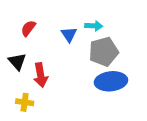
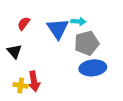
blue triangle: (69, 34) -> (58, 29), size x1.6
red arrow: (41, 75) -> (34, 81), moved

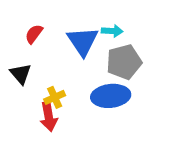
blue ellipse: (93, 68) -> (111, 96), moved
yellow cross: (21, 85) -> (55, 97), moved, turned -32

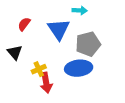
cyan arrow: (112, 31) -> (80, 10), moved
red arrow: (49, 117) -> (46, 83), moved

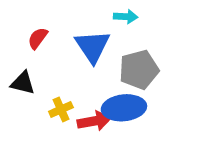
black triangle: (15, 52) -> (23, 83), turned -35
red arrow: (46, 83) -> (94, 121), moved, turned -90

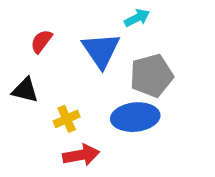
cyan arrow: (126, 17) -> (137, 18), turned -30
red arrow: (94, 121) -> (81, 155), moved

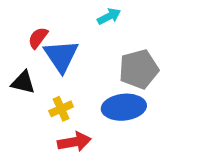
cyan arrow: (137, 18) -> (109, 16), moved
blue triangle: (101, 50) -> (61, 56), moved

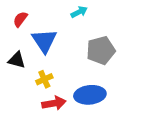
red semicircle: (38, 38) -> (20, 19), moved
blue ellipse: (124, 107) -> (90, 95), moved

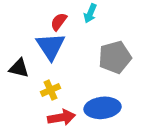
cyan arrow: (79, 12) -> (90, 13), turned 140
red semicircle: (20, 19) -> (59, 22), moved

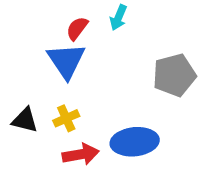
gray pentagon: (115, 57) -> (174, 75), moved
black triangle: (19, 68) -> (25, 120), moved

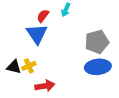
yellow cross: (66, 118) -> (29, 66), moved
blue ellipse: (135, 142) -> (98, 67), moved

